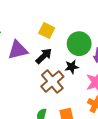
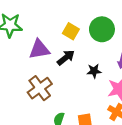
green circle: (79, 44) -> (102, 29), moved
brown cross: (52, 82) -> (40, 88), moved

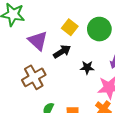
purple triangle: (39, 49) -> (38, 41), turned 45

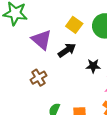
brown cross: (34, 77) -> (38, 78), size x0.7

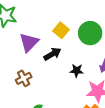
purple triangle: (42, 40) -> (29, 42), turned 30

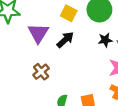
black star: (77, 71) -> (105, 40), moved

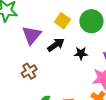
black star: (105, 40) -> (81, 53), moved

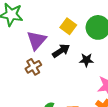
brown cross: (29, 71) -> (33, 67), moved

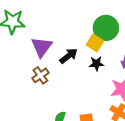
yellow square: (68, 26) -> (95, 43), moved

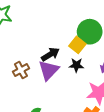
purple triangle: (42, 47) -> (49, 70), moved

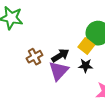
brown cross: (21, 70) -> (35, 57), moved

